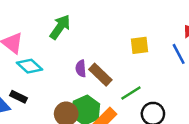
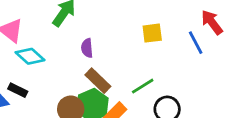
purple semicircle: (81, 69) -> (87, 48), moved
brown rectangle: (100, 75) -> (98, 81), moved

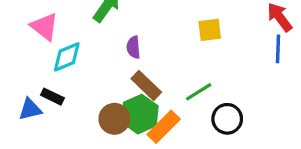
blue line: (196, 43) -> (278, 49), moved, turned 30
cyan diamond: (30, 56) -> (67, 57), turned -64

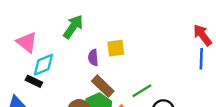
yellow square: (210, 30) -> (116, 48), moved
black rectangle: (52, 97) -> (34, 81), moved

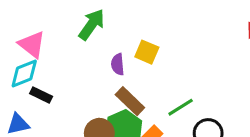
yellow square: (116, 48) -> (147, 52), turned 30
cyan diamond: (43, 65) -> (24, 74), moved

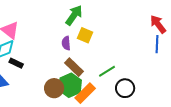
green arrow: (92, 24) -> (74, 15), moved

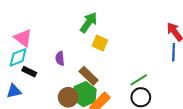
purple semicircle: (66, 43) -> (60, 58), moved
green line: (107, 71) -> (139, 80), moved

